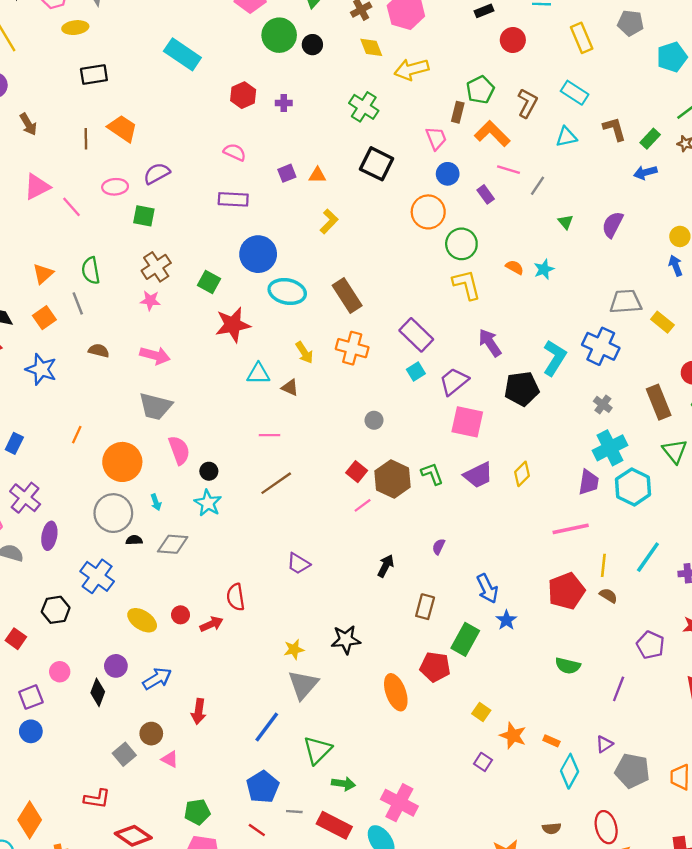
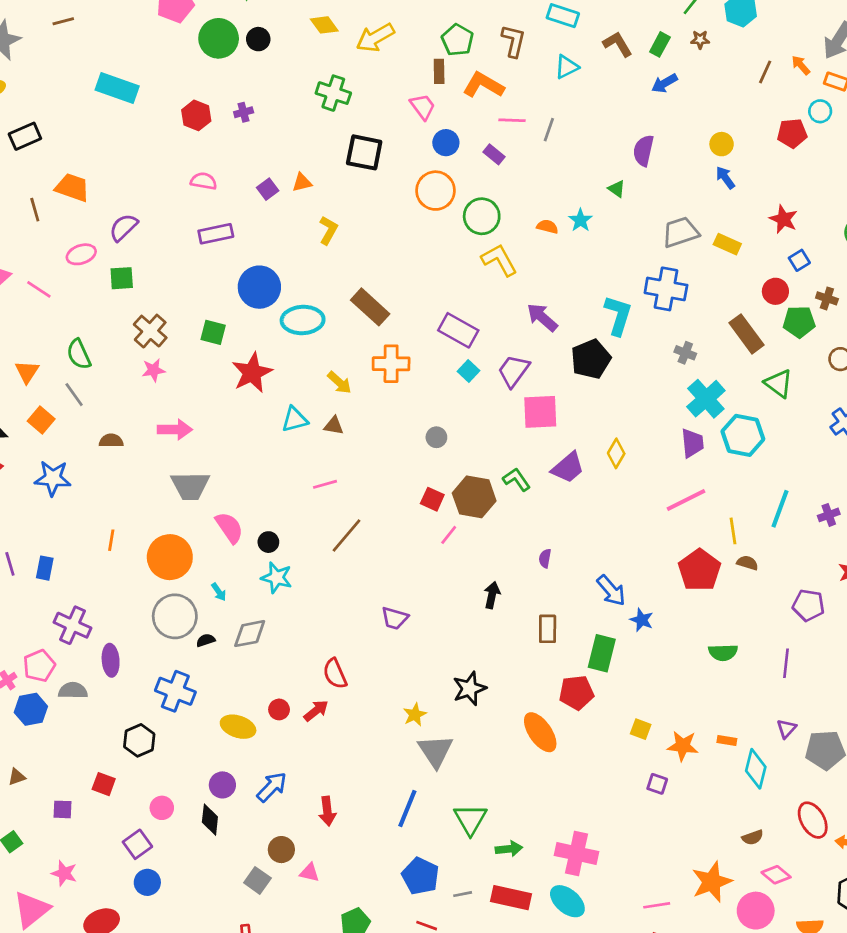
green triangle: (566, 222) -> (617, 189), moved

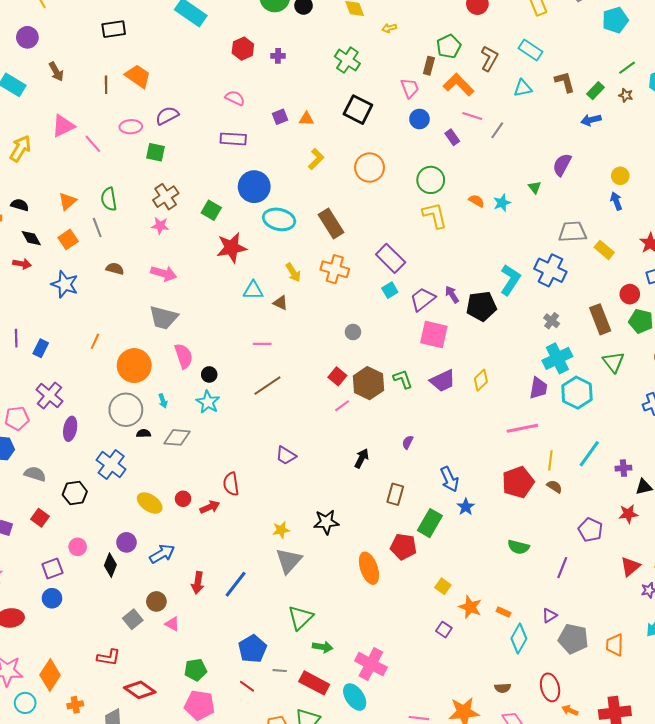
yellow arrow: (375, 38) -> (389, 28), size x0.5
orange circle: (436, 191) -> (369, 168), moved
purple arrow: (542, 317) -> (452, 294), moved, size x0.7
gray semicircle: (73, 691) -> (35, 474), moved
blue line: (407, 808) -> (236, 584), moved

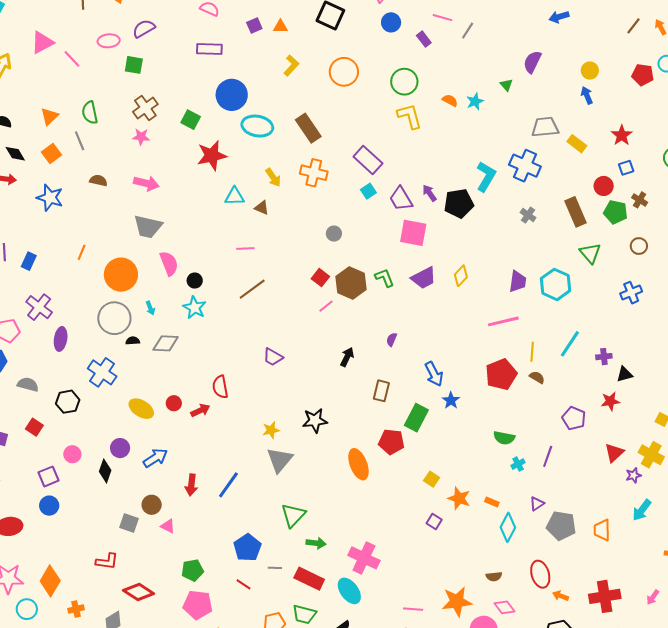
purple trapezoid: (423, 299) -> (401, 199), turned -80
cyan cross: (557, 358) -> (518, 464), moved, size x0.5
gray square: (133, 619) -> (129, 523), turned -30

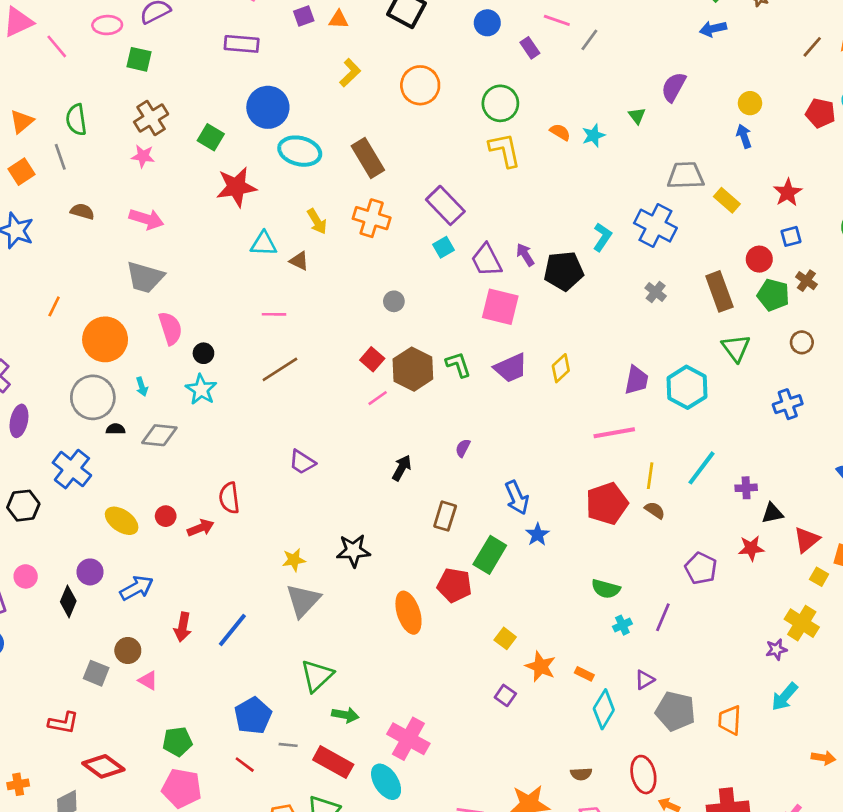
cyan L-shape: (486, 177) -> (602, 237), size x0.7
red triangle: (614, 453) -> (807, 540), moved

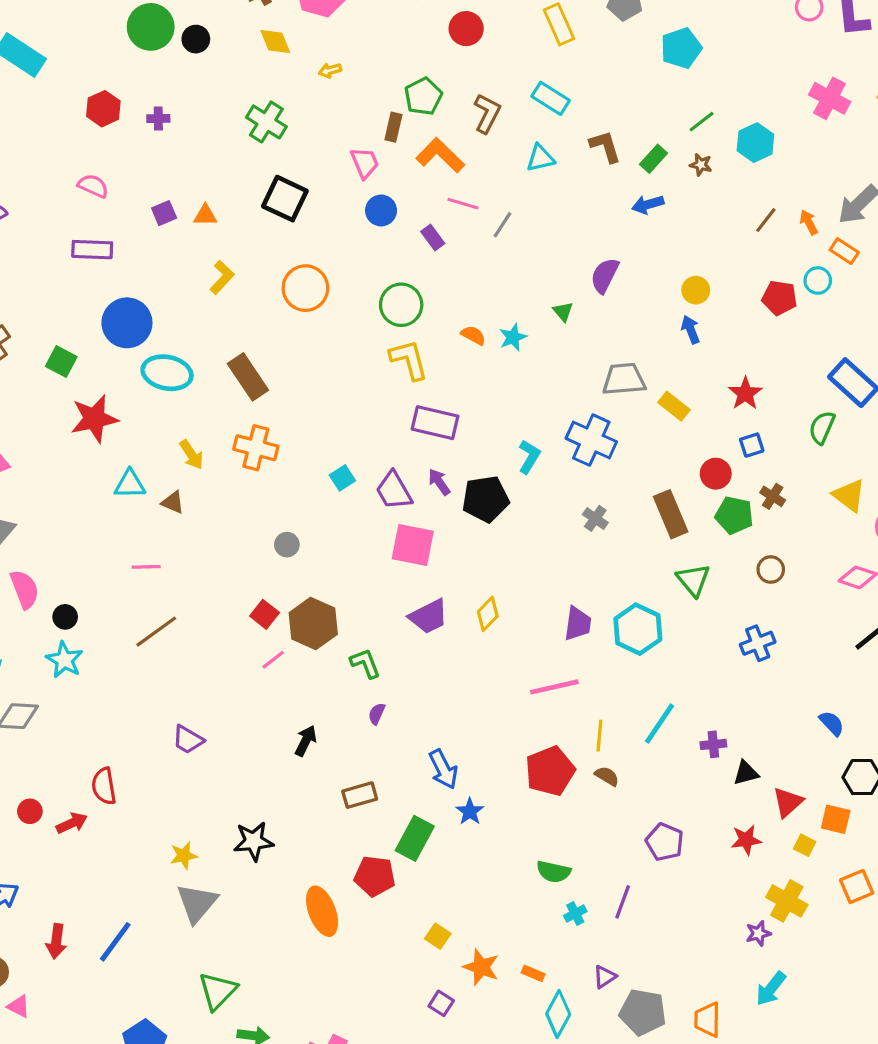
purple rectangle: (445, 205) -> (435, 423), moved, turned -30
green L-shape: (458, 365) -> (365, 663), moved
brown rectangle: (445, 516) -> (360, 795), turned 60
red star: (751, 548) -> (746, 840), moved

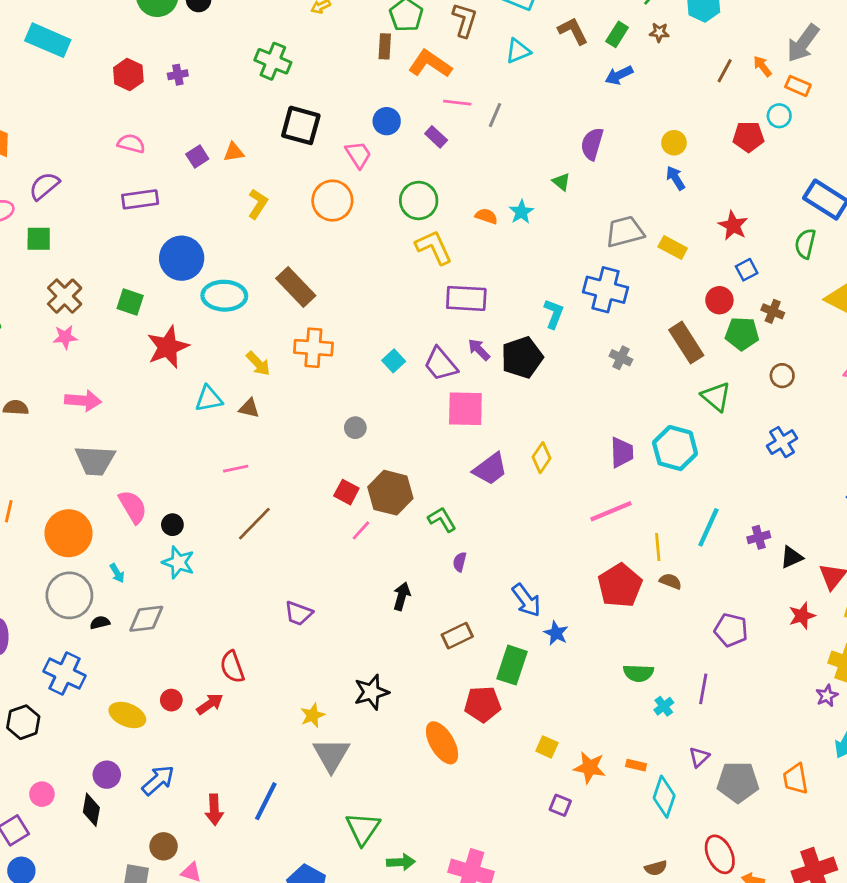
pink trapezoid: (365, 163) -> (358, 155), moved

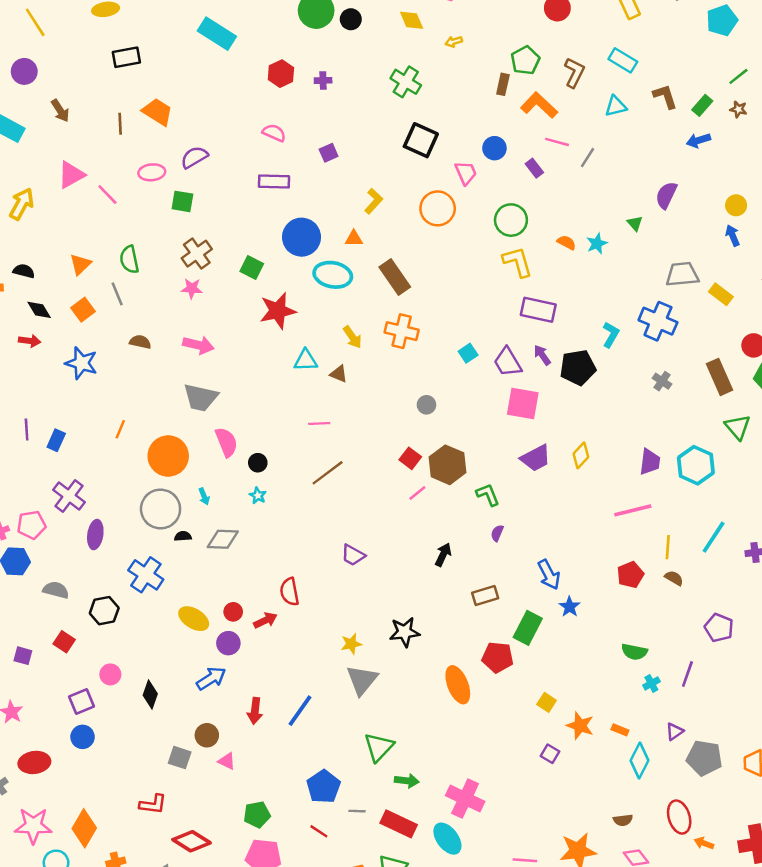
orange triangle: (234, 152) -> (354, 239), moved
cyan star: (178, 562) -> (258, 496), size x0.6
red pentagon: (620, 585) -> (630, 575), size x0.7
purple circle: (107, 775) -> (228, 643), moved

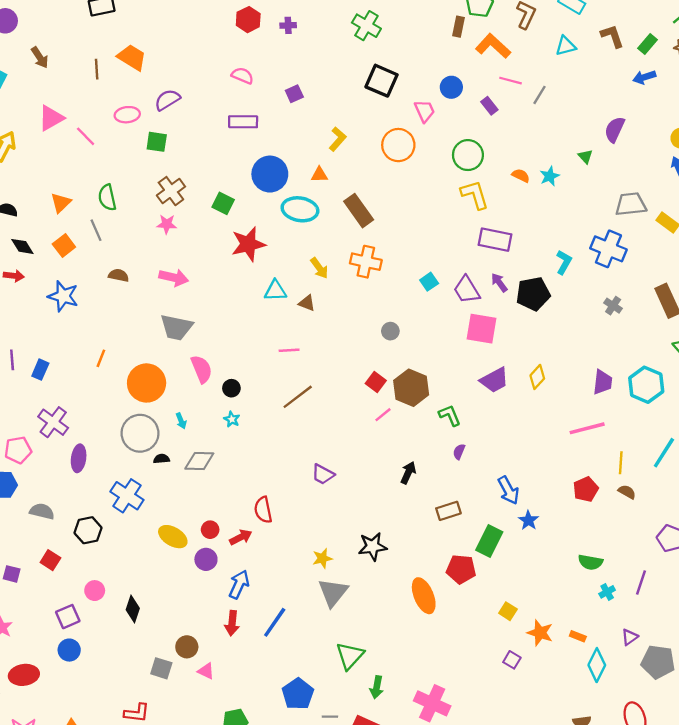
blue arrow: (211, 678) -> (239, 584), moved, turned -32
green arrow: (407, 781) -> (377, 687), turned 95

